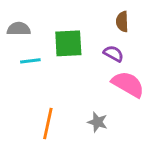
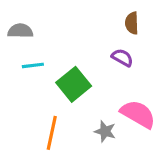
green square: (68, 43) -> (74, 84), moved, turned -36
pink semicircle: (128, 84) -> (138, 114), moved

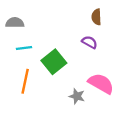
orange line: (52, 133) -> (25, 81), moved

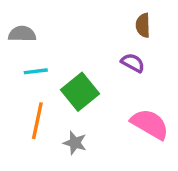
gray star: (77, 96) -> (75, 143), moved

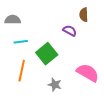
purple semicircle: (133, 63) -> (70, 31), moved
gray star: (75, 143) -> (55, 85), moved

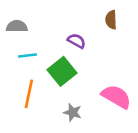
purple semicircle: (70, 31) -> (77, 41), moved

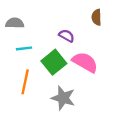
pink semicircle: (116, 97) -> (85, 62), moved
gray star: (73, 112) -> (63, 98), size x1.5

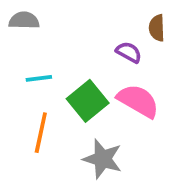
gray semicircle: (15, 23) -> (24, 20), moved
purple semicircle: (67, 36) -> (129, 52), moved

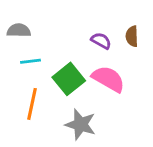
gray semicircle: (24, 20) -> (19, 30), moved
brown semicircle: (157, 28) -> (132, 36), moved

